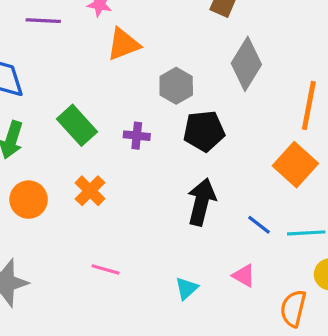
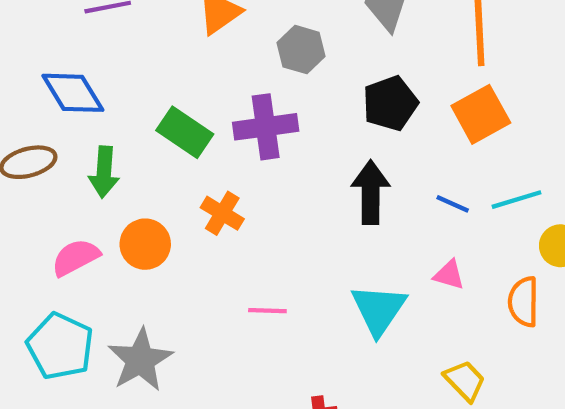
black pentagon: (204, 131) -> (390, 103), moved
purple cross: (137, 136) -> (266, 127), size x1.8
orange square: (295, 165) -> (481, 114), turned 33
cyan triangle: (187, 288) -> (379, 309), size x1.8

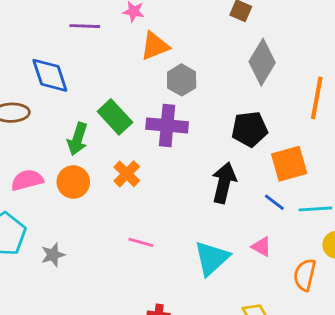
gray hexagon: (301, 50) -> (182, 80), moved
orange square: (481, 114) -> (289, 164), moved
green arrow: (104, 172) -> (78, 139), moved
gray star: (140, 360) -> (53, 255), size x0.6

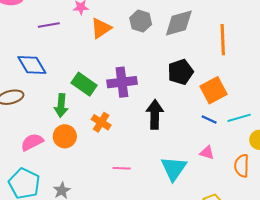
gray diamond: (262, 62) -> (179, 23), turned 56
gray hexagon: (182, 80) -> (141, 21), moved
black arrow: (224, 183) -> (155, 114), moved

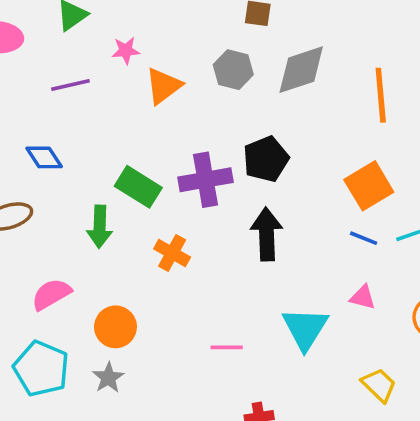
blue diamond: (32, 65) -> (44, 157), size x0.7
black pentagon: (180, 72) -> (266, 159), moved
orange circle: (65, 136) -> (115, 327), moved
pink line: (122, 168) -> (227, 347), moved

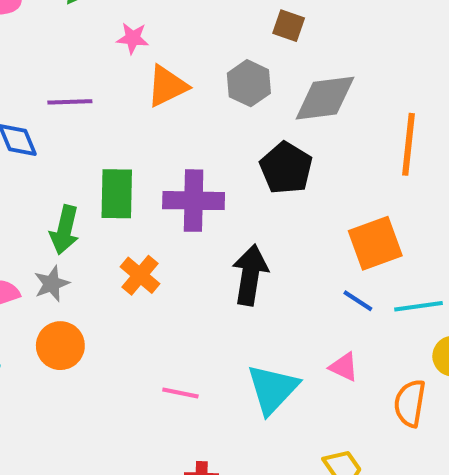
purple line: (70, 85) -> (70, 102), moved
black pentagon: (266, 159) -> (286, 168), moved, turned -30
green rectangle: (138, 187) -> (117, 194), turned 48
gray star: (108, 378) -> (52, 284), moved

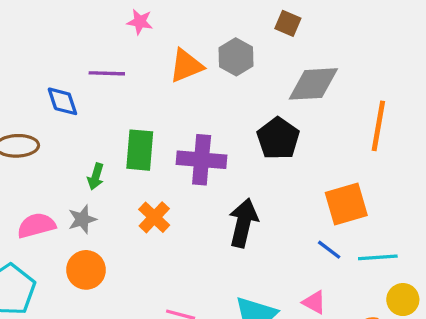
pink star: (133, 38) -> (140, 22), moved
gray hexagon: (249, 83) -> (236, 57), moved
green arrow: (65, 230) -> (96, 176), size x0.7

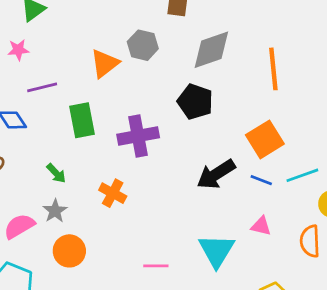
pink star: (140, 22) -> (18, 50), moved
green rectangle: (140, 150) -> (82, 120), moved
green arrow: (96, 176) -> (56, 173), turned -45
black arrow: (243, 223) -> (216, 174), moved, turned -120

